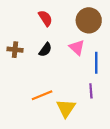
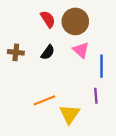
brown circle: (89, 20) -> (75, 21), moved

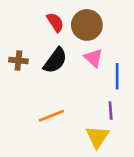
black semicircle: (48, 52) -> (55, 60), size x1.5
yellow triangle: (70, 114) -> (97, 137), moved

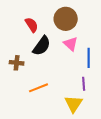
red semicircle: (55, 22) -> (32, 25), moved
brown cross: (18, 60) -> (17, 63), moved

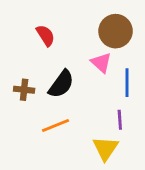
brown circle: (66, 19) -> (116, 31), moved
black semicircle: (42, 46) -> (61, 84), moved

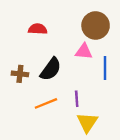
red semicircle: (45, 35) -> (38, 29), turned -54
pink triangle: (101, 63) -> (84, 51), turned -36
purple line: (120, 120) -> (77, 99), moved

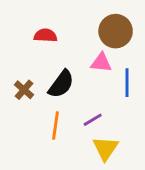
brown cross: (20, 74) -> (24, 90), turned 35
purple line: (77, 99) -> (93, 120), turned 63
orange line: (46, 103) -> (55, 126), turned -60

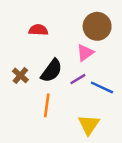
pink triangle: (101, 63) -> (85, 53), turned -42
blue line: (127, 83) -> (102, 87), moved, turned -65
purple line: (93, 120) -> (78, 79), moved

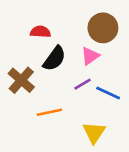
black semicircle: (52, 71) -> (54, 59), moved
brown cross: (20, 75) -> (21, 80), size x1.5
orange line: (47, 105) -> (49, 112), turned 70

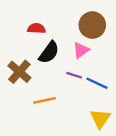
purple line: (83, 84) -> (74, 75), turned 49
yellow triangle: (94, 133) -> (100, 118), moved

